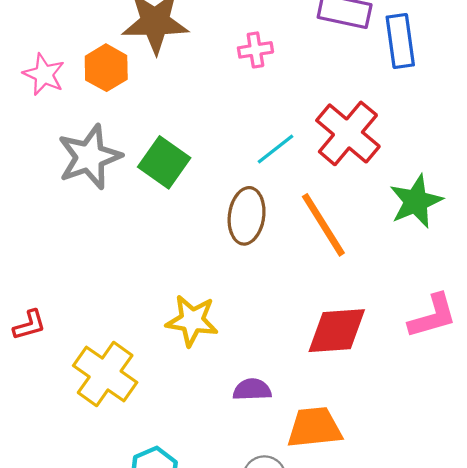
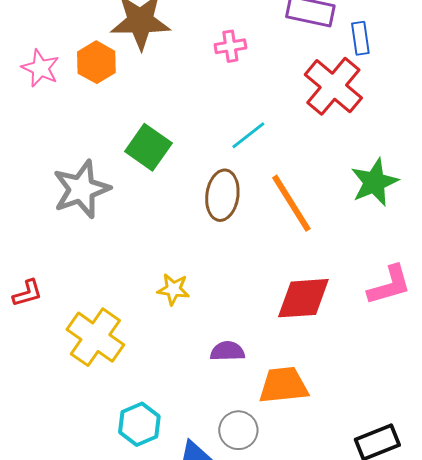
blue rectangle: (400, 41) -> (360, 38), size x0.7
red cross: (348, 133) -> (333, 86), moved
gray star: (90, 157) -> (81, 189), moved
yellow star: (192, 321) -> (173, 289), size x0.7

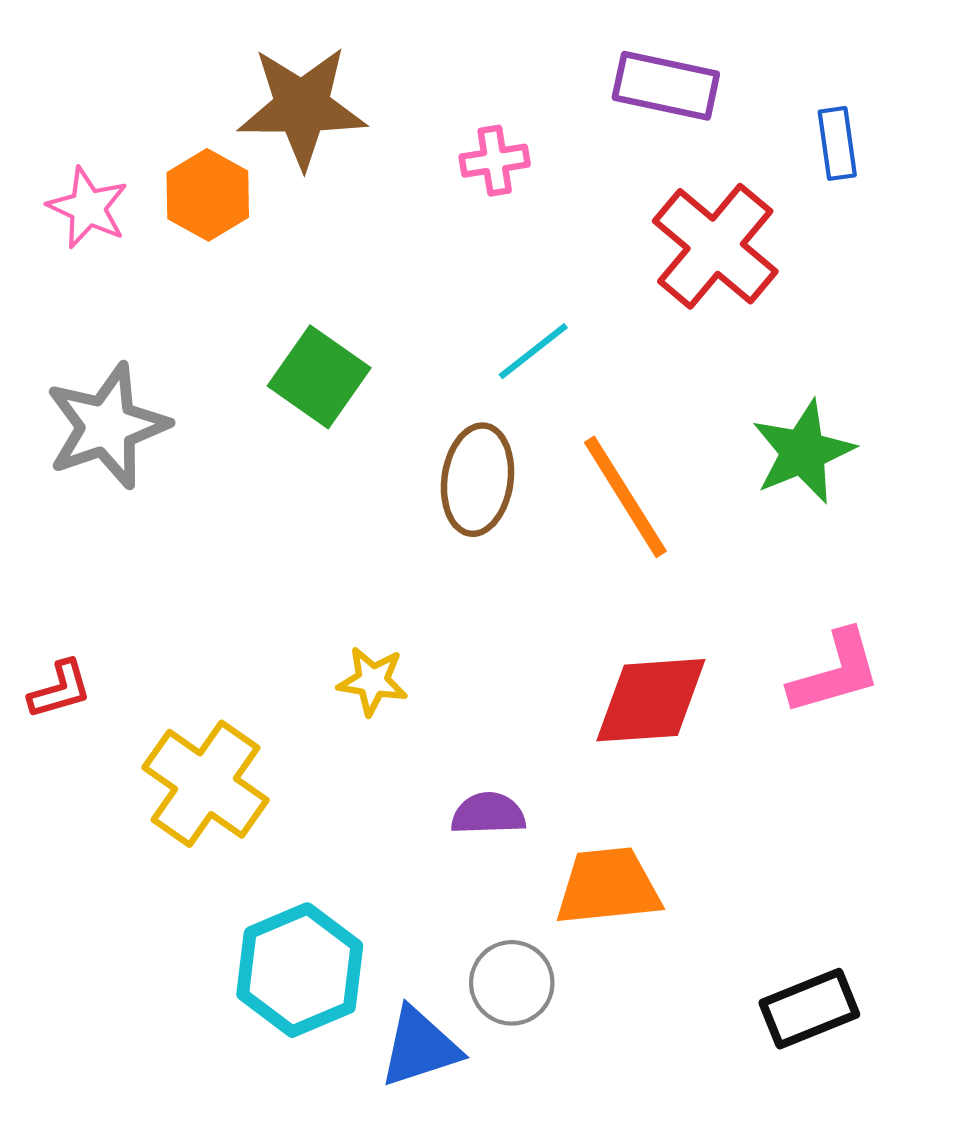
blue rectangle: (360, 38) -> (837, 143), moved
gray star: (81, 189) -> (107, 426), moved
cyan hexagon: (139, 424) -> (300, 970), size x1.4

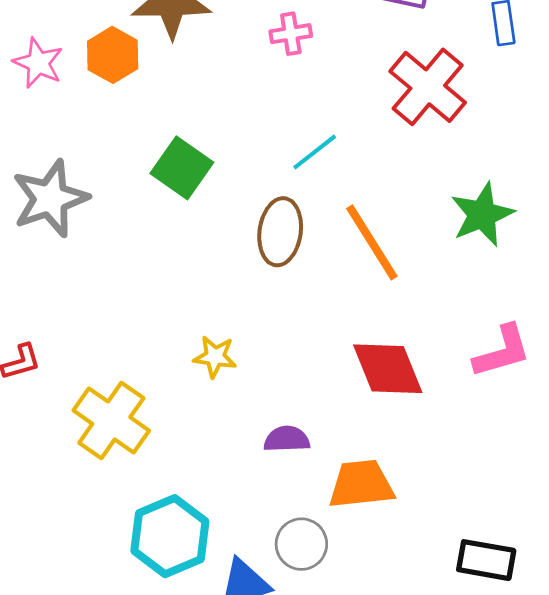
red diamond: (651, 700) -> (388, 369), turned 72
black rectangle: (809, 1009) -> (486, 560), turned 32

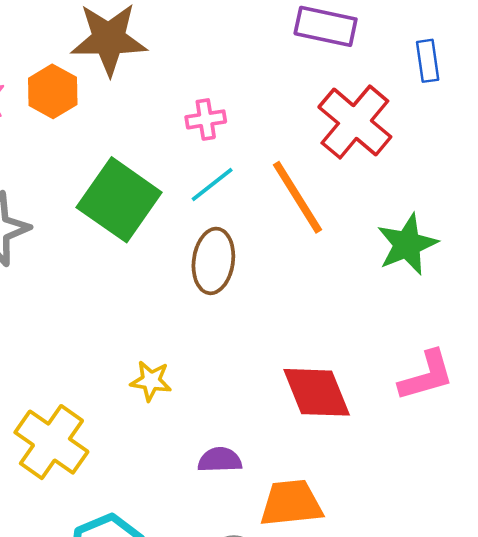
pink cross: (291, 34) -> (206, 119), moved
cyan line: (315, 152) -> (212, 184), moved
green square: (182, 168) -> (119, 200), size x1.4
orange line: (372, 242) -> (298, 197), moved

